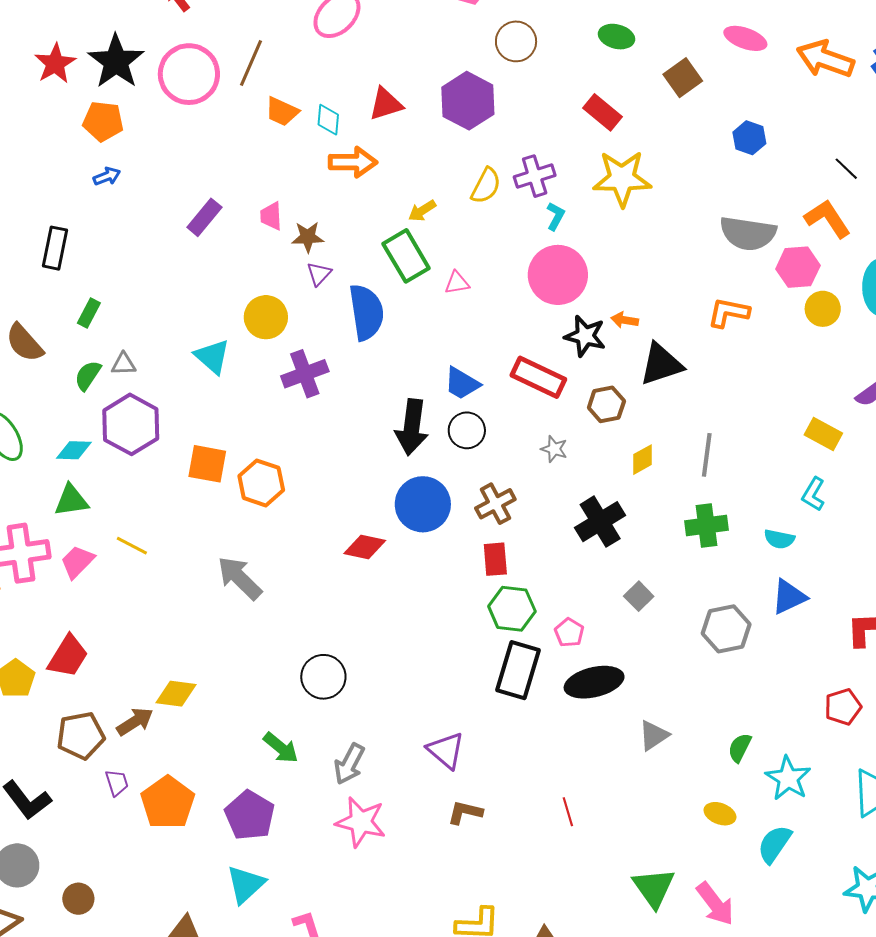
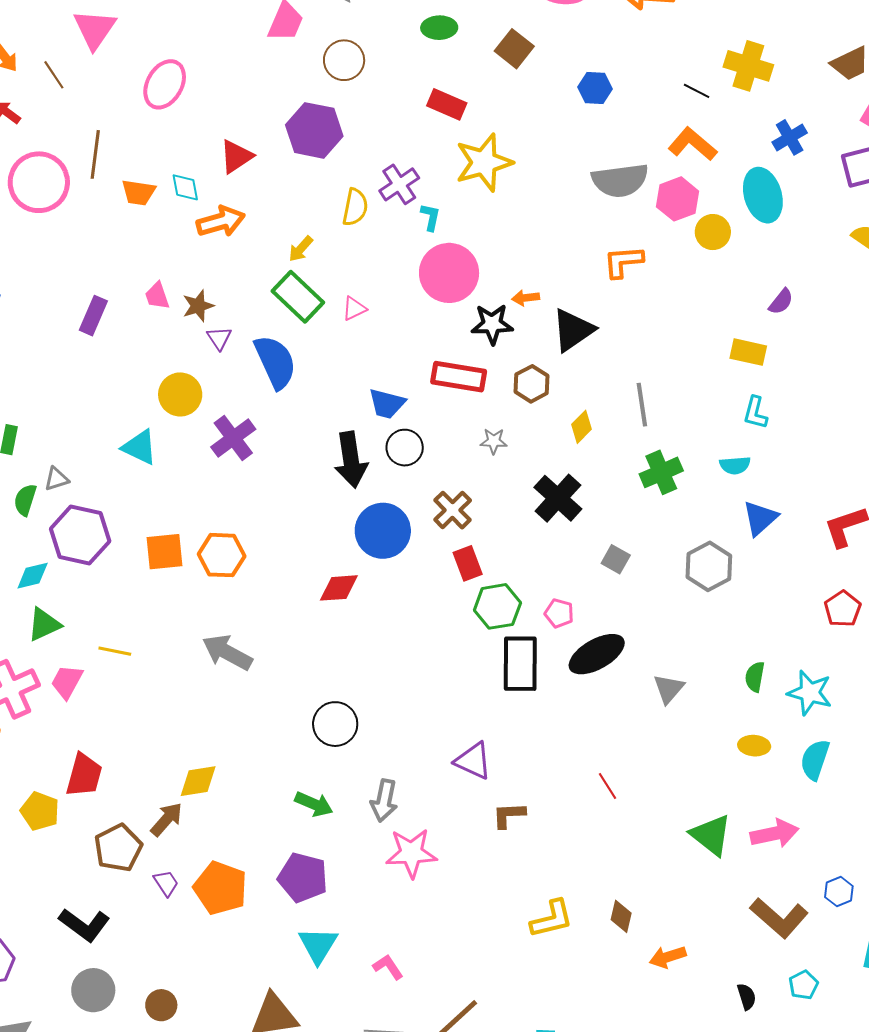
pink arrow: (715, 904) -> (774, 834), turned -48

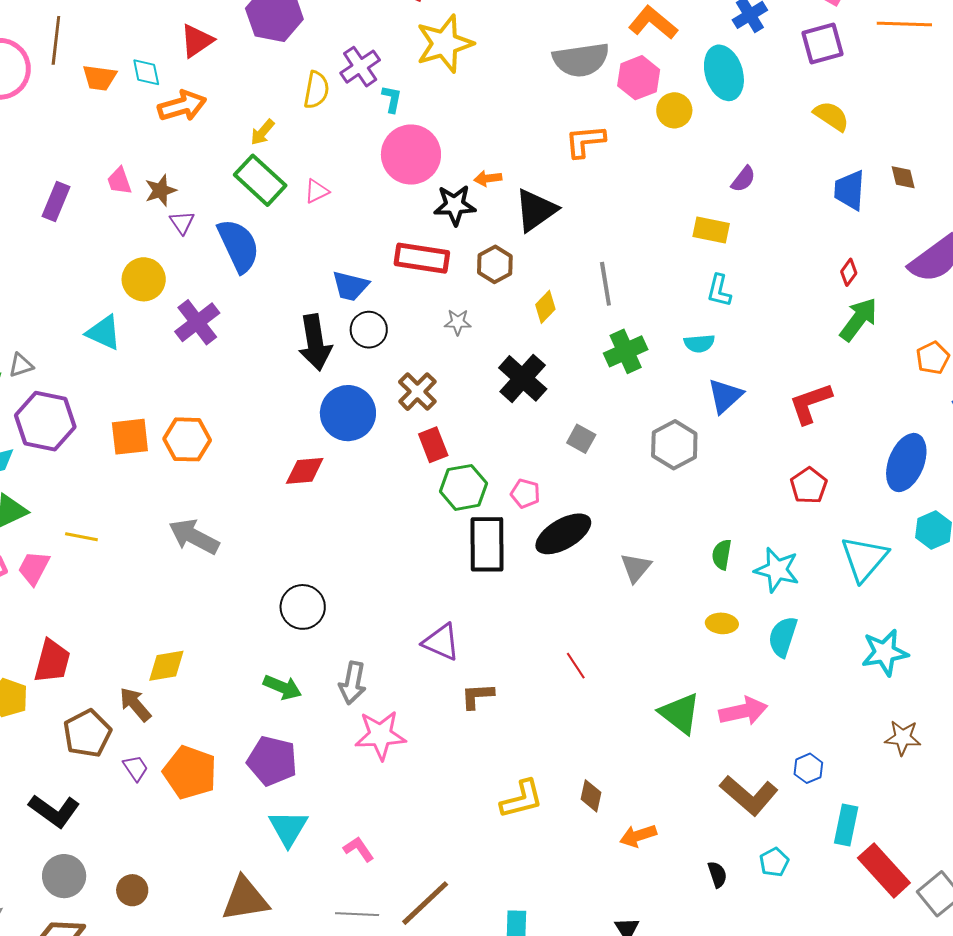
brown arrow: (167, 819) -> (135, 704), turned -81

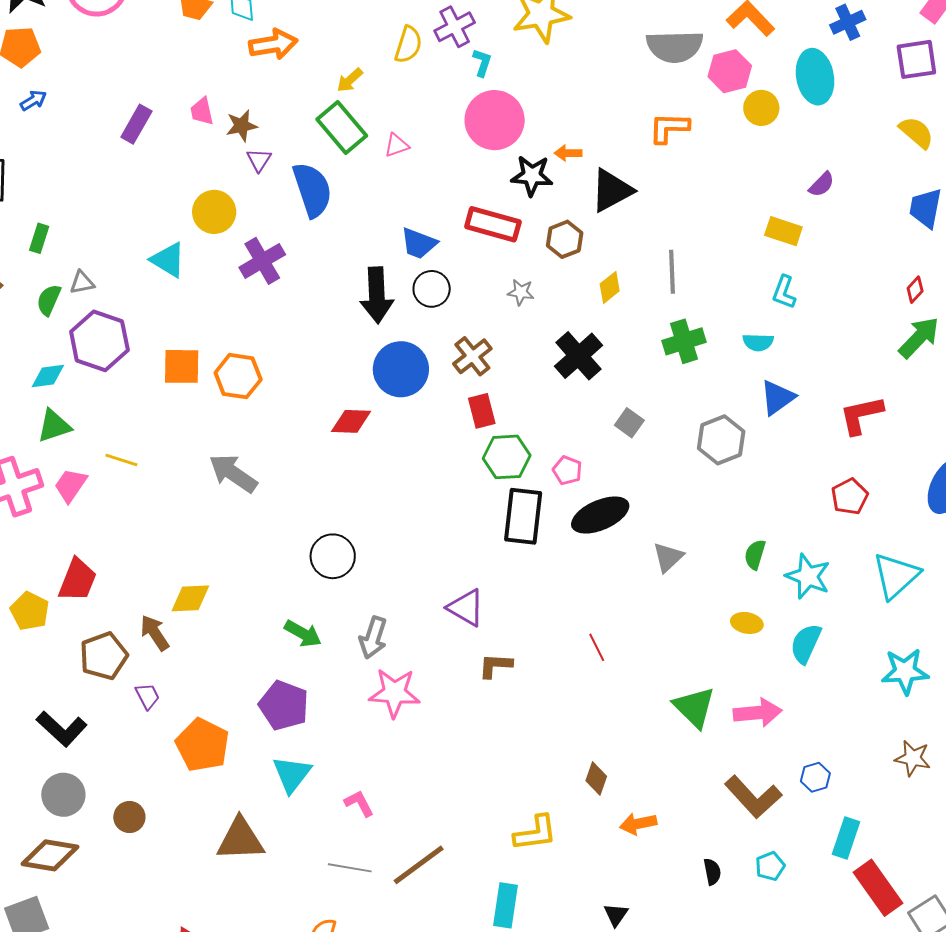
orange pentagon: (190, 772) -> (202, 745), moved
yellow L-shape: (522, 799) -> (535, 833), moved

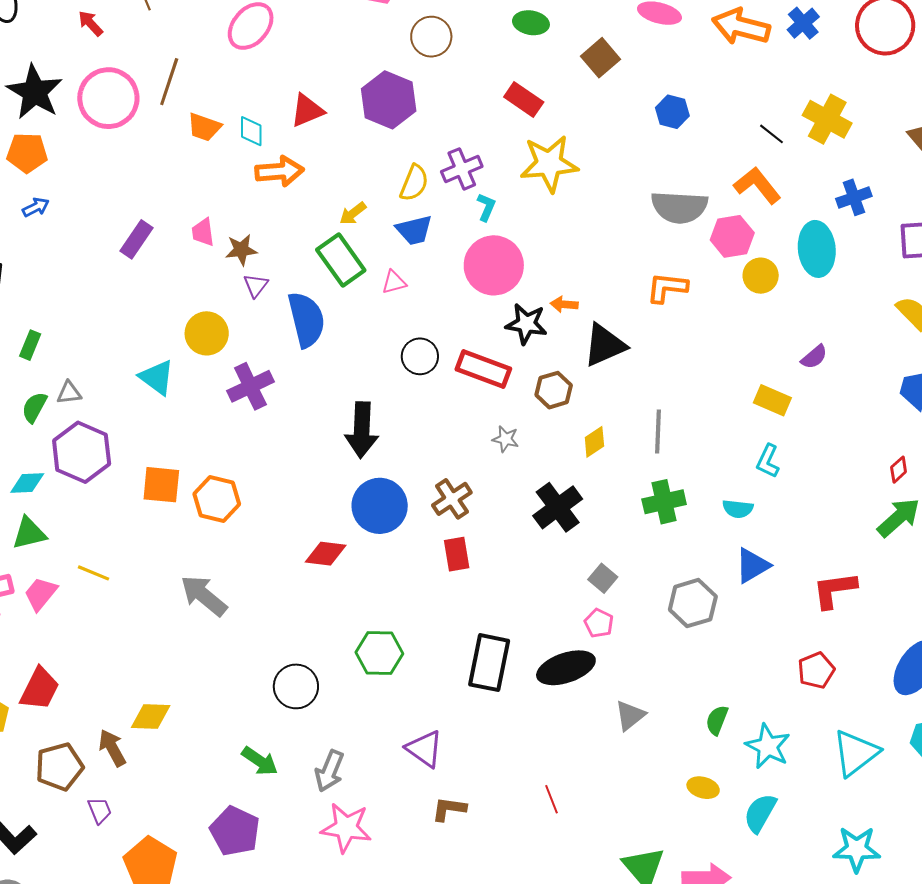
blue trapezoid: (419, 243) -> (414, 230), moved, turned -39
black circle: (432, 289) -> (420, 356), moved
green hexagon: (507, 457) -> (379, 653), moved
pink pentagon: (567, 470) -> (599, 623), moved

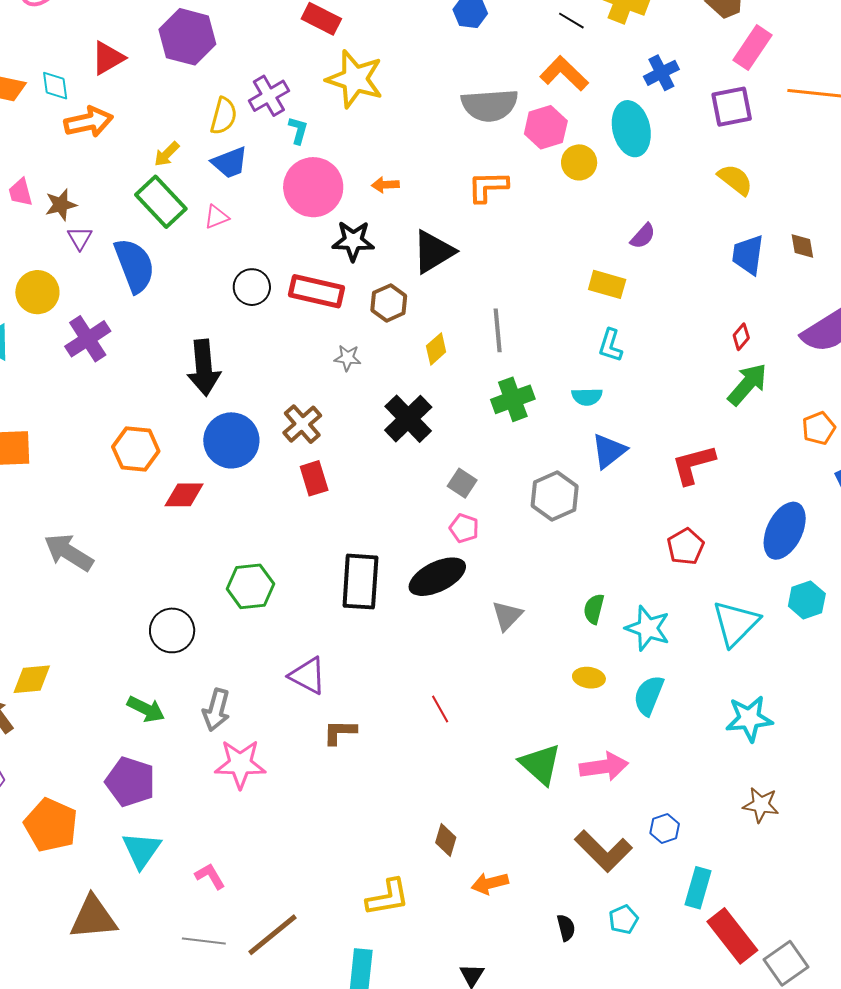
yellow star: (549, 164) -> (355, 79), turned 30
orange arrow: (564, 304) -> (385, 185), moved
orange hexagon: (217, 499) -> (136, 449), moved

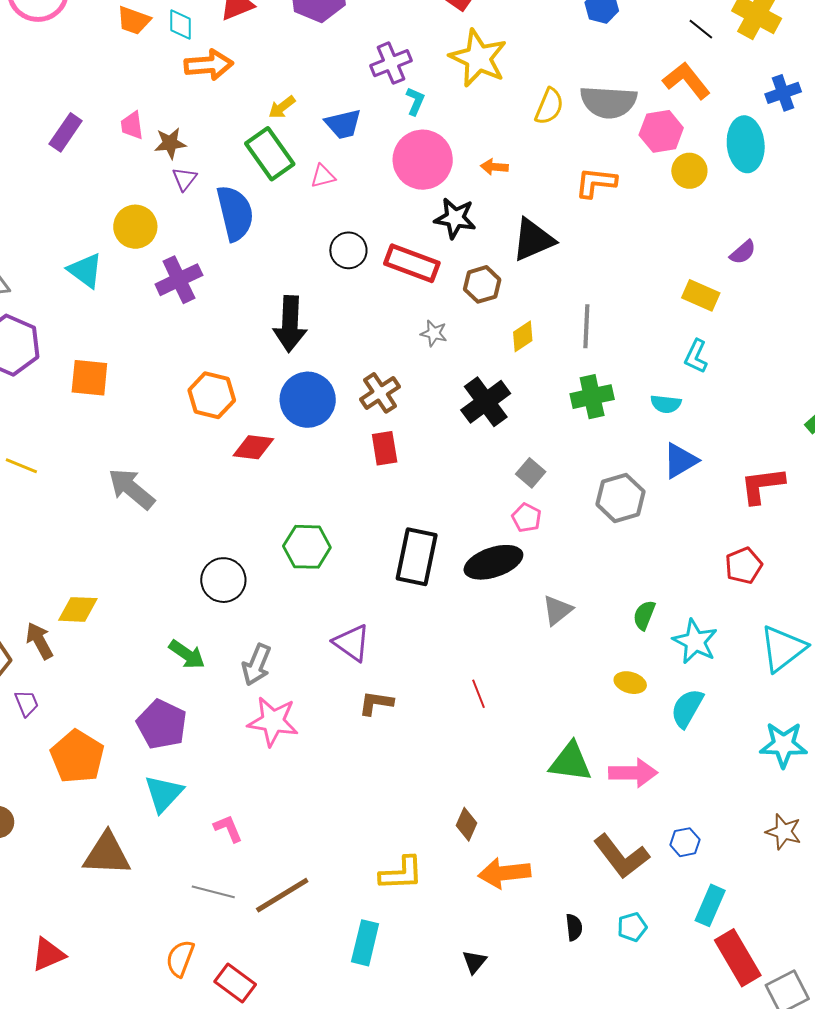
yellow semicircle: (224, 116) -> (549, 106), moved
green triangle: (540, 764) -> (570, 762), turned -42
orange arrow: (490, 883) -> (504, 873), size x1.4

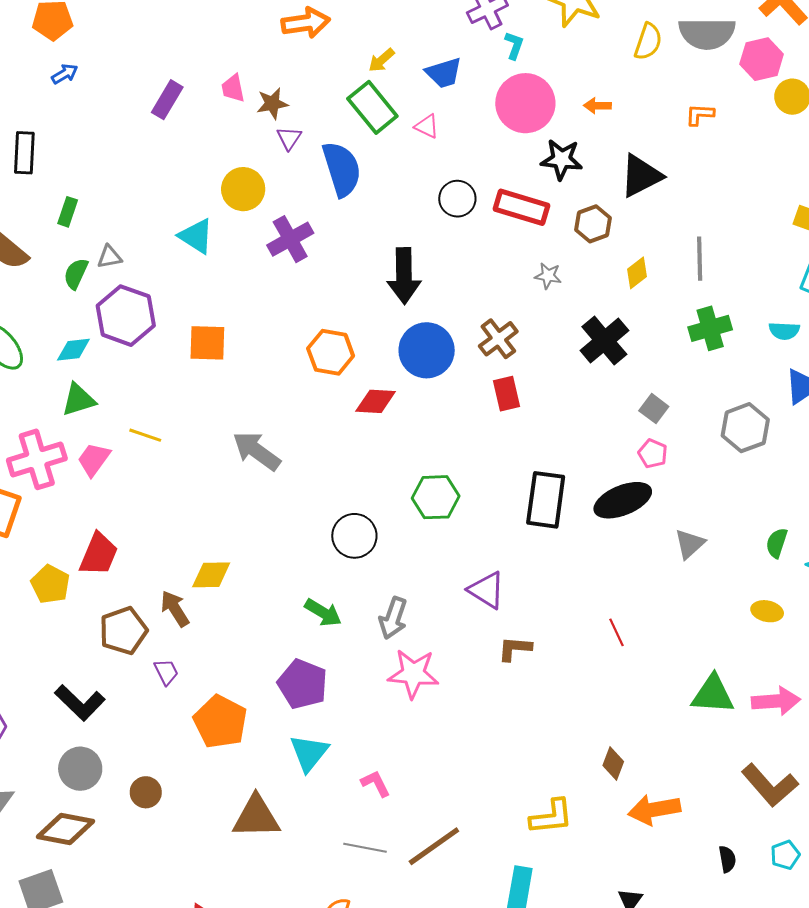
pink triangle: (323, 176) -> (427, 126), turned 44
orange L-shape: (596, 183) -> (700, 115), size x0.7

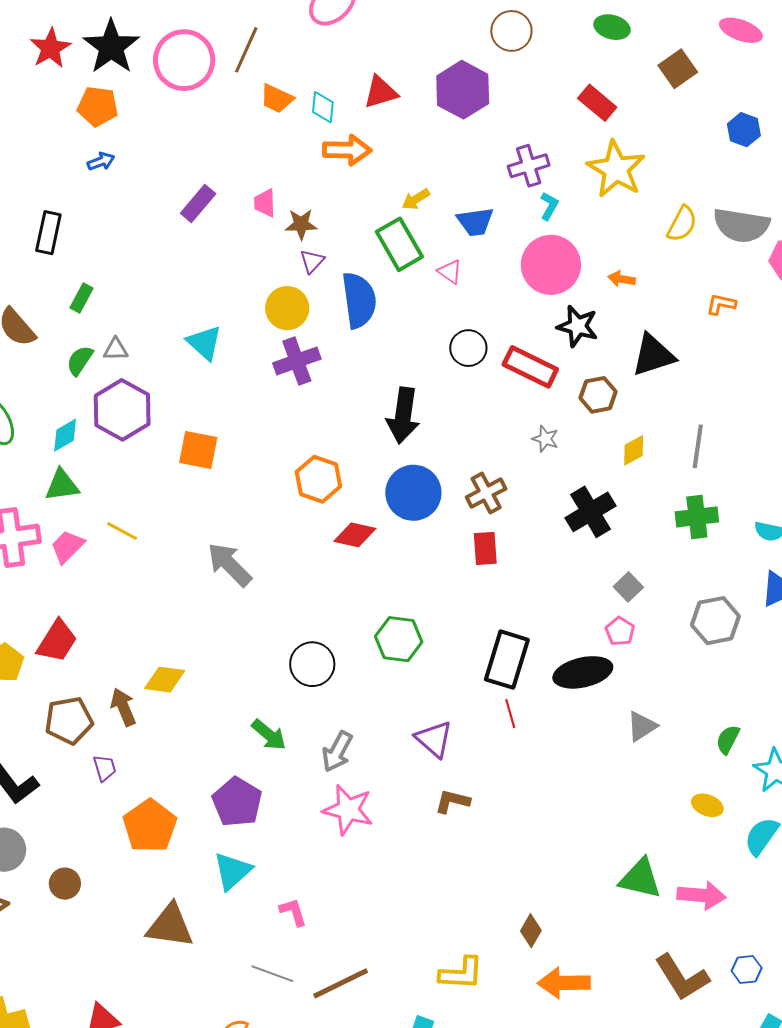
yellow circle: (243, 189) -> (287, 308), moved
cyan diamond: (73, 350) -> (65, 435), turned -33
red line: (617, 632) -> (510, 714), moved

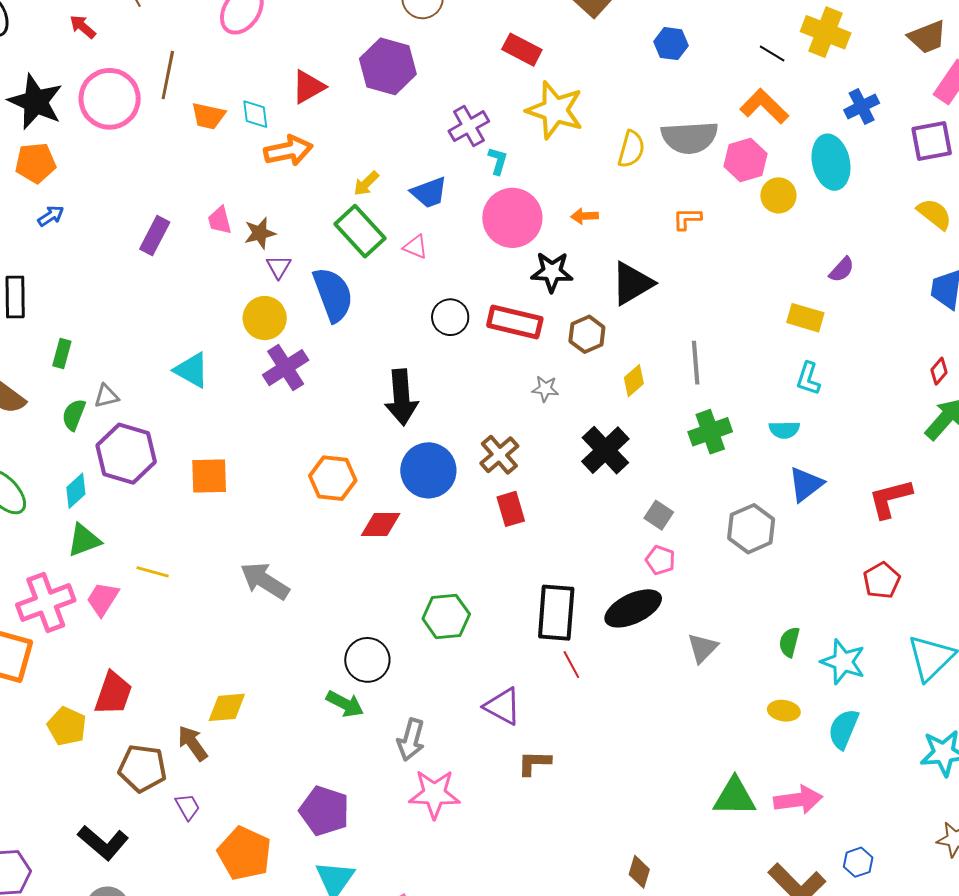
brown pentagon: (69, 720) -> (142, 768), turned 30
green arrow: (269, 735) -> (345, 704), moved

